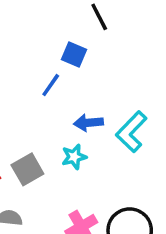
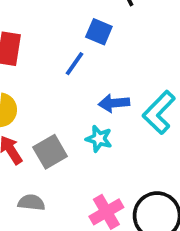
cyan star: (74, 157) -> (99, 139), turned 30

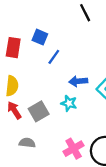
blue square: (99, 32) -> (40, 37), moved

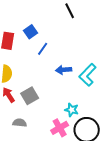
blue square: (40, 37) -> (31, 32), turned 32
cyan star: (69, 103) -> (72, 110), moved

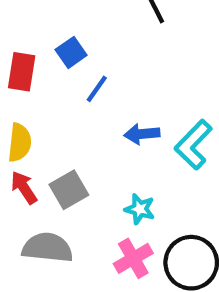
cyan star: (72, 110) -> (140, 209), moved
gray semicircle: (20, 123) -> (47, 248), size x1.6

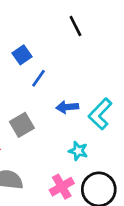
gray square: (69, 190) -> (22, 125), moved
cyan star: (140, 209) -> (78, 151), moved

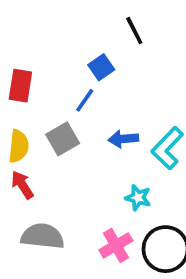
blue square: (22, 55) -> (101, 67), moved
gray square: (22, 125) -> (63, 139), moved

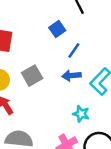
blue line: (85, 100) -> (74, 50), moved

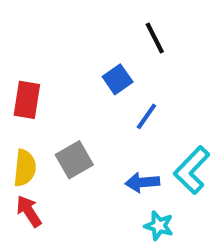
blue arrow: (71, 76) -> (142, 182), moved

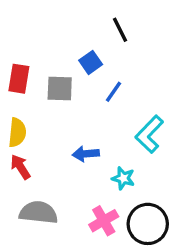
gray square: (74, 160) -> (60, 89), moved, turned 32
blue arrow: (142, 182) -> (86, 154), moved

